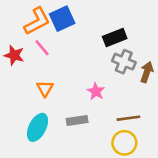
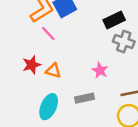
red star: (14, 55) -> (32, 65), moved, turned -30
orange triangle: (45, 88) -> (53, 71), turned -42

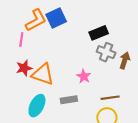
pink line: (48, 34) -> (21, 39), moved, turned 48
orange triangle: (53, 71) -> (43, 74), size x1.6

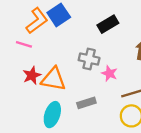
pink line: (21, 39) -> (24, 44), turned -72
gray cross: (106, 52) -> (89, 59), moved
pink star: (84, 76) -> (109, 73), moved

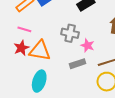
pink line: (24, 44) -> (24, 29), moved
gray rectangle: (86, 103) -> (77, 64), moved

